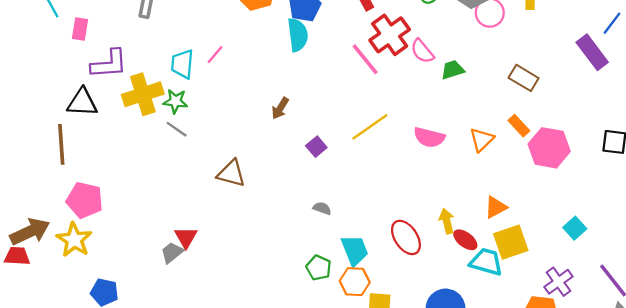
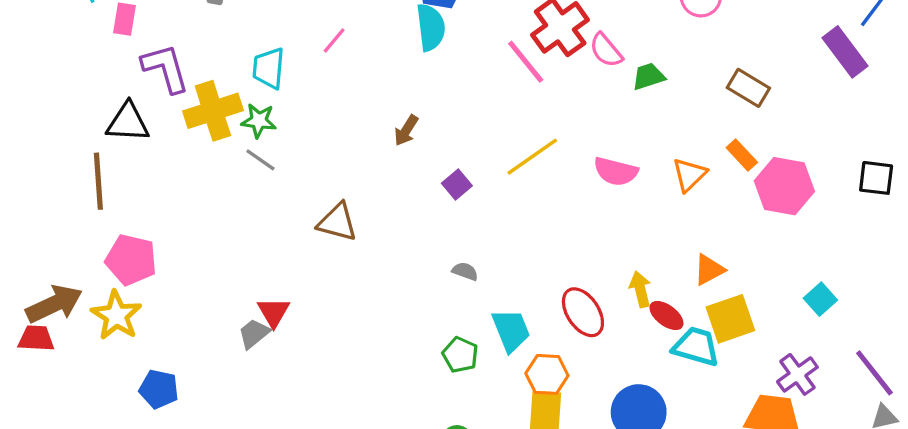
pink line: (215, 55) -> (334, 40), moved
purple L-shape: (109, 64) -> (165, 68), turned -102
orange hexagon: (355, 282) -> (547, 374), moved

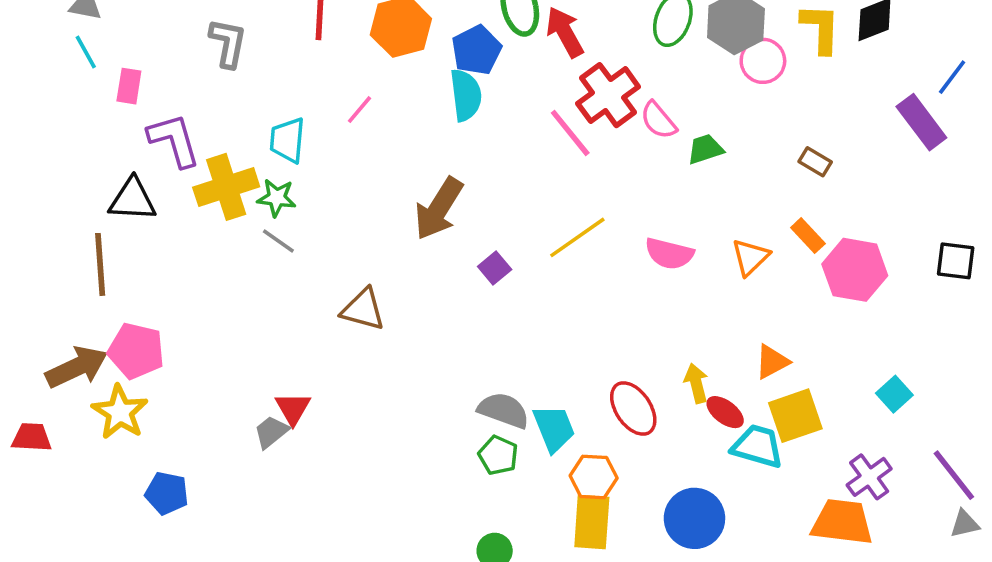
brown rectangle: (748, 88) -> (815, 162), size x0.7
brown arrow: (406, 130) -> (439, 209), size x1.8
gray semicircle: (465, 271) -> (504, 410), moved, size x1.8
brown arrow: (54, 304) -> (77, 367), moved

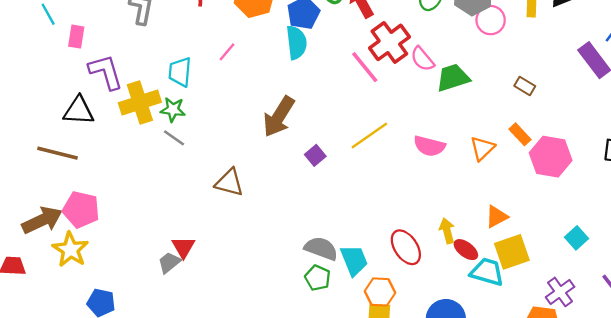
green trapezoid: (705, 149) -> (453, 78), size x1.4
brown line: (100, 264) -> (58, 153), turned -72

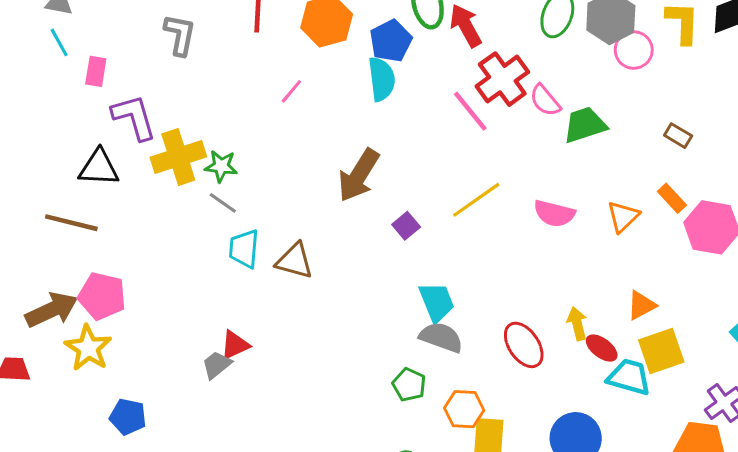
cyan trapezoid: (180, 72) -> (244, 249), moved
red triangle: (183, 247) -> (235, 345), turned 35
gray semicircle: (321, 248) -> (441, 337), moved
cyan trapezoid: (354, 260) -> (437, 302), moved
orange hexagon: (380, 292) -> (464, 409), moved

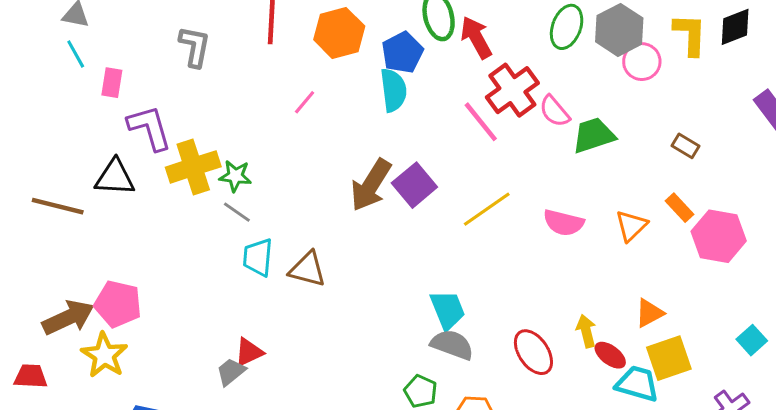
brown line: (71, 223) -> (58, 206), moved
purple square: (406, 226) -> (414, 185), moved, size x1.6

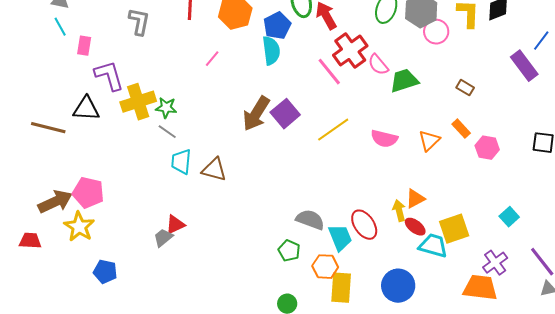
pink hexagon: (719, 236) -> (487, 148), size x0.7
cyan trapezoid: (448, 310) -> (340, 238), moved
orange triangle: (649, 313) -> (415, 199), moved

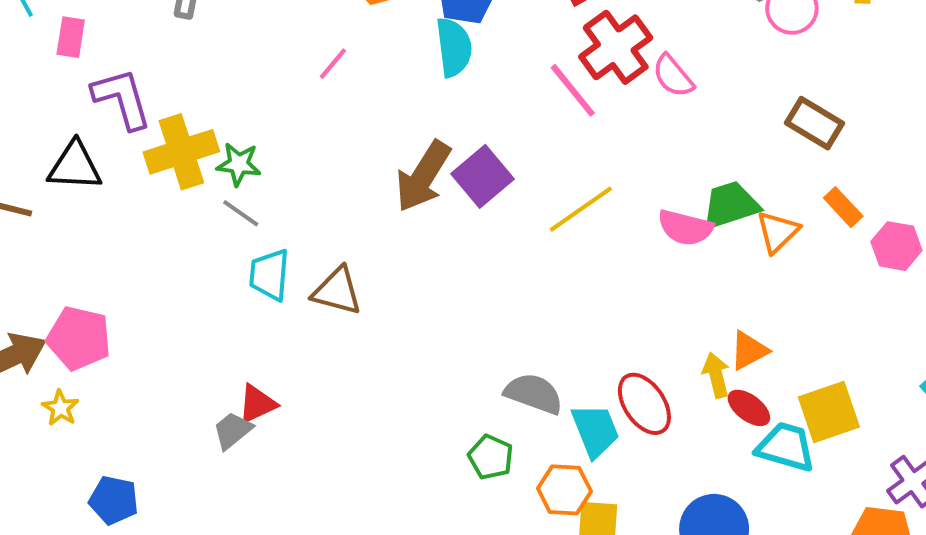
green trapezoid: (404, 81) -> (730, 205), moved
brown rectangle: (465, 88) -> (814, 123), moved, size x1.5
yellow star: (79, 227) -> (60, 408), size x0.6

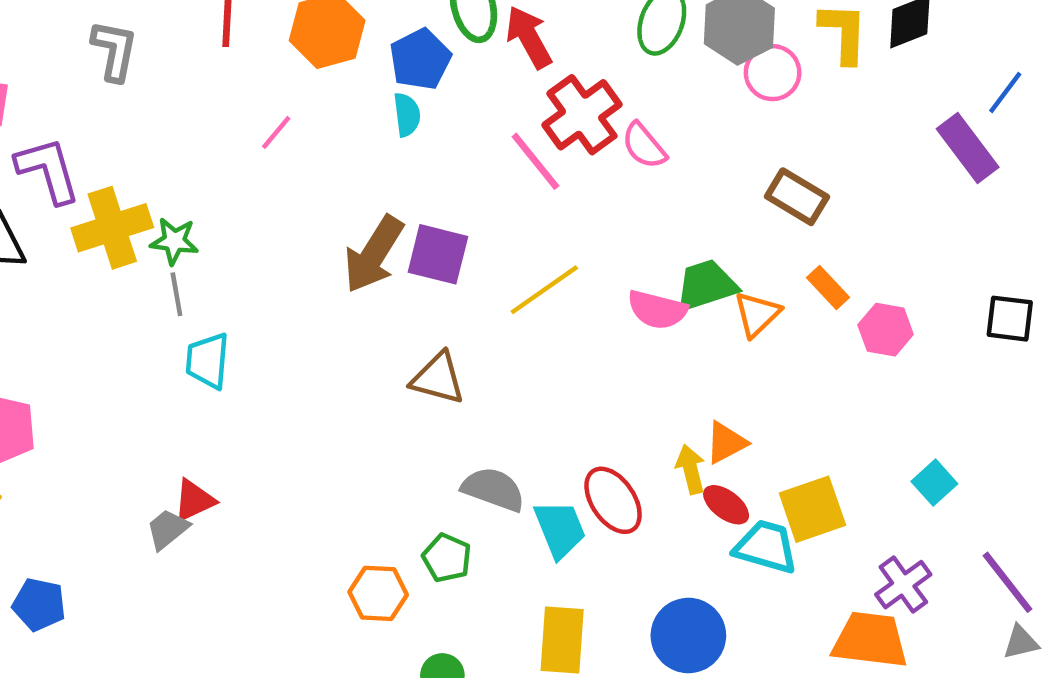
cyan semicircle: (454, 47) -> (407, 115), size x0.7
purple square: (483, 176) -> (438, 254), turned -36
gray line: (241, 213) -> (176, 294), turned 45
brown triangle: (337, 291) -> (438, 378), moved
orange hexagon: (564, 490) -> (378, 593), moved

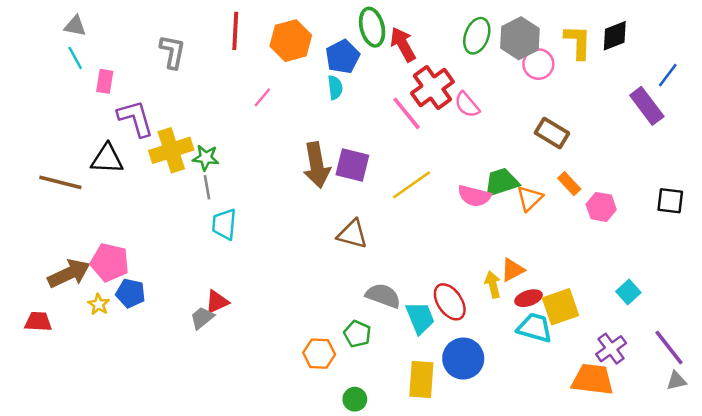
brown arrow: (374, 254) -> (317, 165), turned -42
red ellipse: (726, 505) -> (529, 298), moved, turned -55
blue pentagon: (39, 604) -> (131, 293), moved
blue circle: (688, 635) -> (463, 359), moved

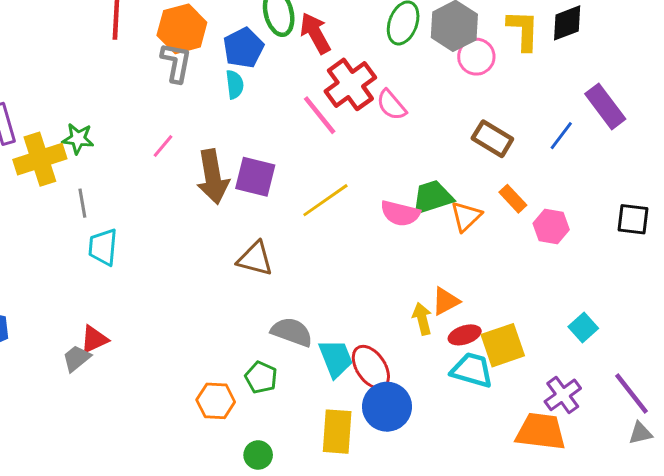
gray L-shape: (172, 52) -> (176, 63), moved
blue line: (668, 75) -> (561, 136), moved
pink line: (262, 97) -> (163, 146), moved
green star: (206, 158) -> (78, 139), moved
red ellipse: (450, 302) -> (371, 367), moved

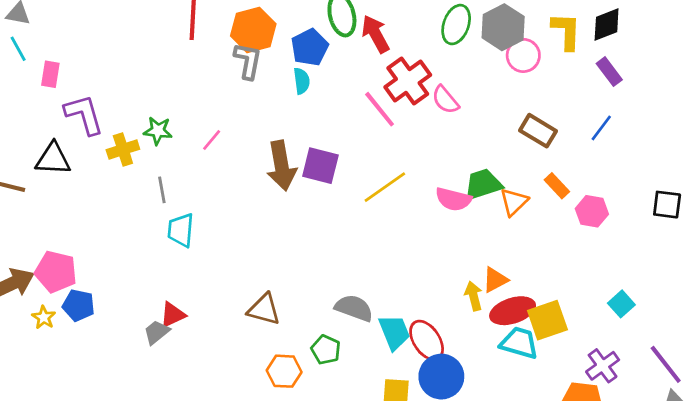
purple rectangle: (605, 106) -> (609, 72), moved, size x0.7
pink line: (163, 146) -> (212, 140), moved
yellow cross: (40, 159) -> (123, 149), size x0.7
brown triangle: (255, 259) -> (264, 309), moved
red ellipse: (465, 335) -> (513, 311), size x1.5

